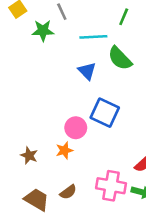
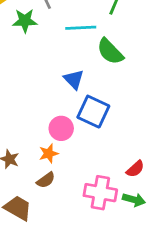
blue triangle: (87, 71) -> (74, 79), moved
brown semicircle: (68, 192) -> (46, 180), moved

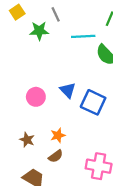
blue triangle: (74, 79) -> (68, 90), moved
pink circle: (61, 128) -> (36, 97), moved

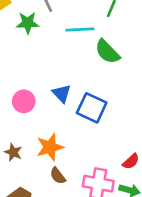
orange star: (58, 135) -> (50, 147), size x1.5
brown semicircle: (56, 156) -> (58, 176), moved, turned 88

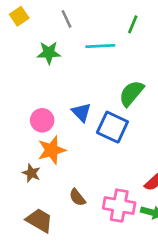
green star: (28, 23) -> (49, 53), moved
green semicircle: (107, 52) -> (131, 93), moved, turned 84
orange star: (50, 147) -> (52, 150), moved

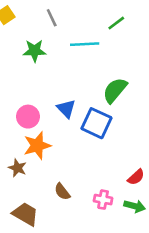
green line: (133, 24) -> (116, 23), turned 30
pink cross: (119, 206) -> (103, 200), size x0.6

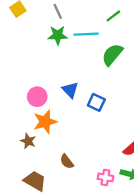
green star: (35, 51) -> (58, 35), moved
green semicircle: (115, 90) -> (112, 55), moved
blue square: (96, 123) -> (96, 102), size x0.7
pink cross: (103, 200) -> (105, 177), moved

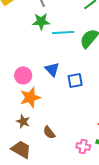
cyan line: (86, 34) -> (63, 32), moved
blue square: (96, 102) -> (75, 80), turned -35
brown star: (28, 141) -> (23, 121), moved

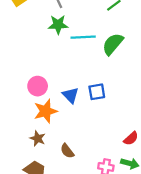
blue triangle: (52, 69) -> (71, 95), moved

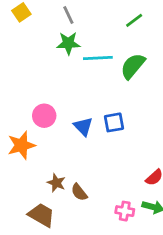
orange star: (46, 111) -> (21, 145), moved
brown star: (38, 138) -> (56, 183), moved

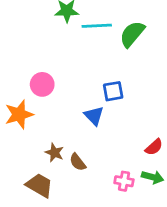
blue triangle: (83, 126) -> (94, 116), moved

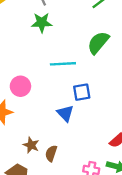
cyan line: (97, 26) -> (63, 64), moved
brown semicircle: (78, 162) -> (51, 153), turned 56

